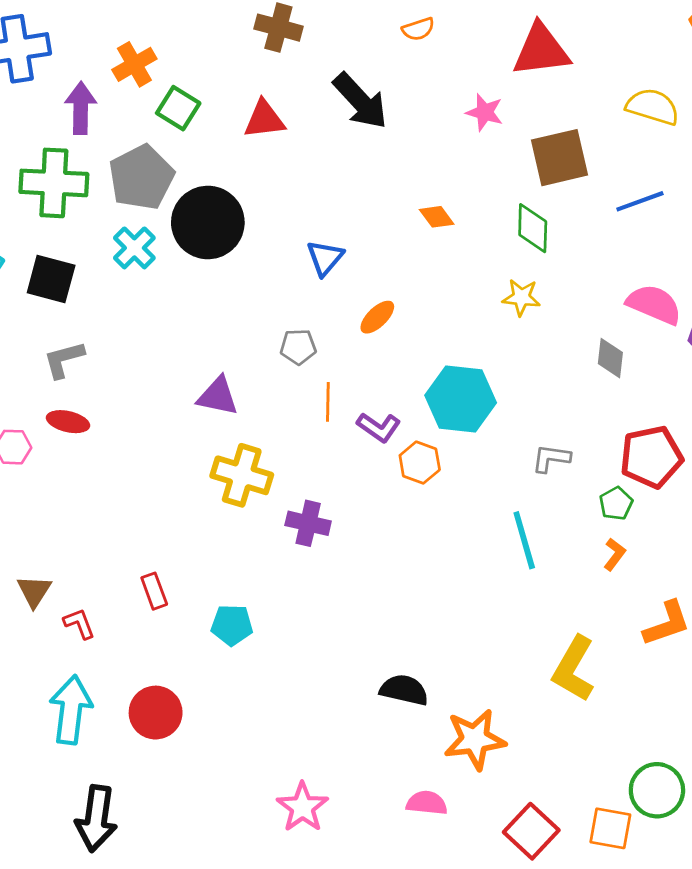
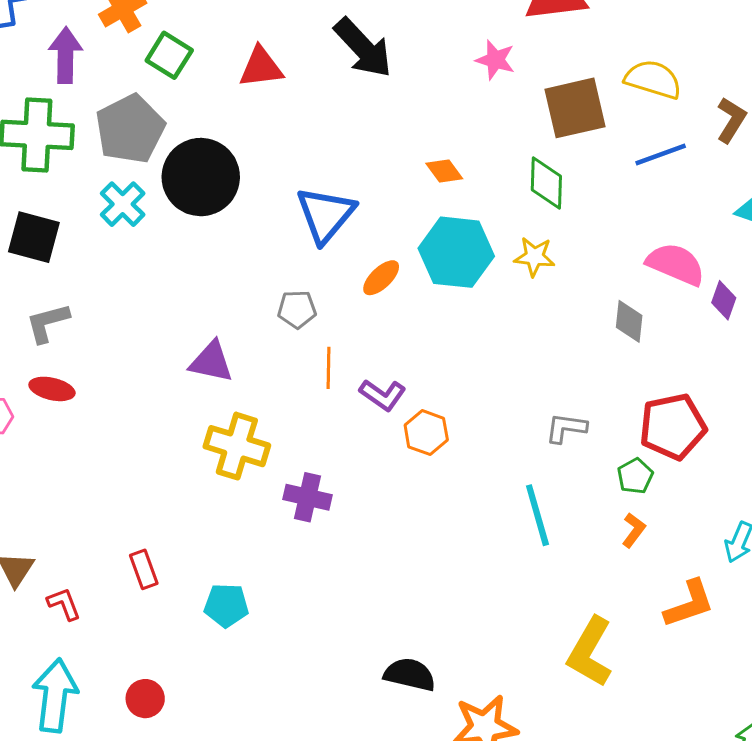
yellow semicircle: (653, 107) -> (653, 79), moved
blue triangle: (325, 258) -> (326, 215), size x1.5
cyan hexagon: (461, 399) -> (456, 252), moved
red circle: (156, 713) -> (145, 699), size x0.7

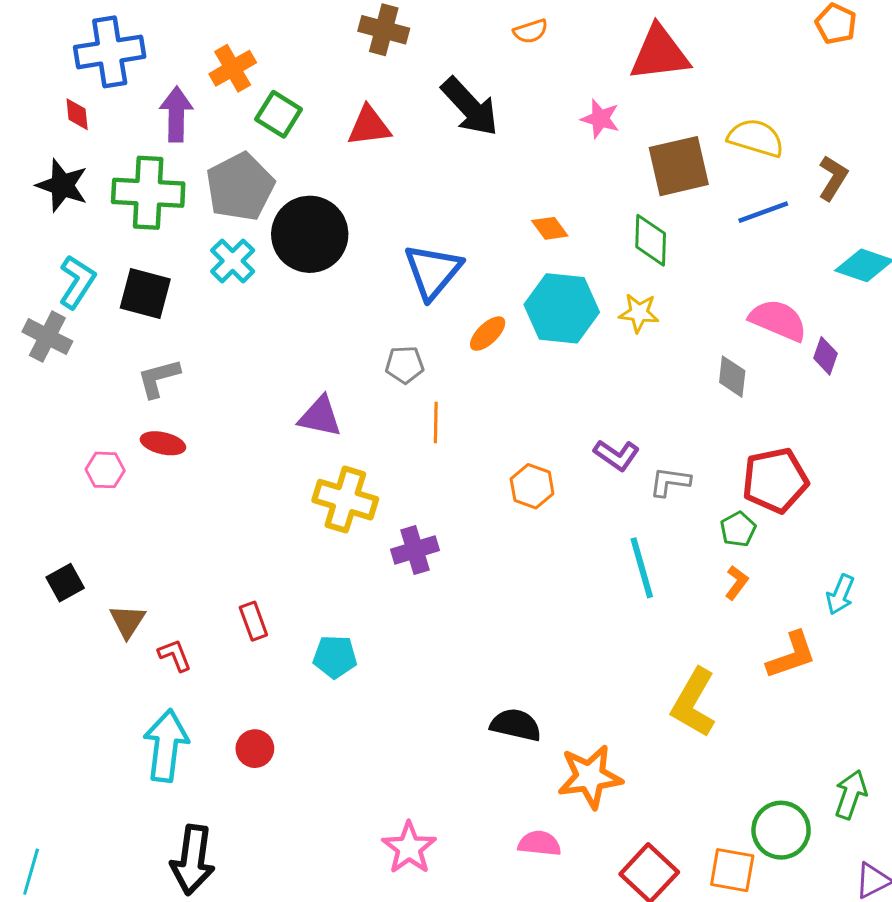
purple L-shape: (383, 395) -> (617, 455), moved
purple cross: (307, 497) -> (415, 550), turned -30

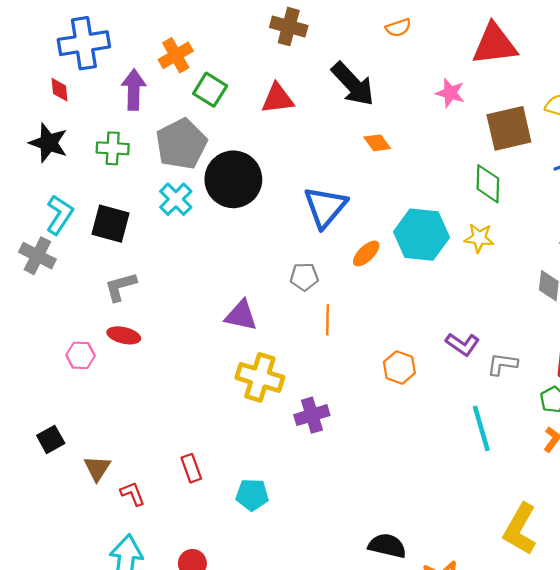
green cross: (148, 193) -> (113, 148), size x0.6
orange diamond: (550, 228) -> (377, 143), moved

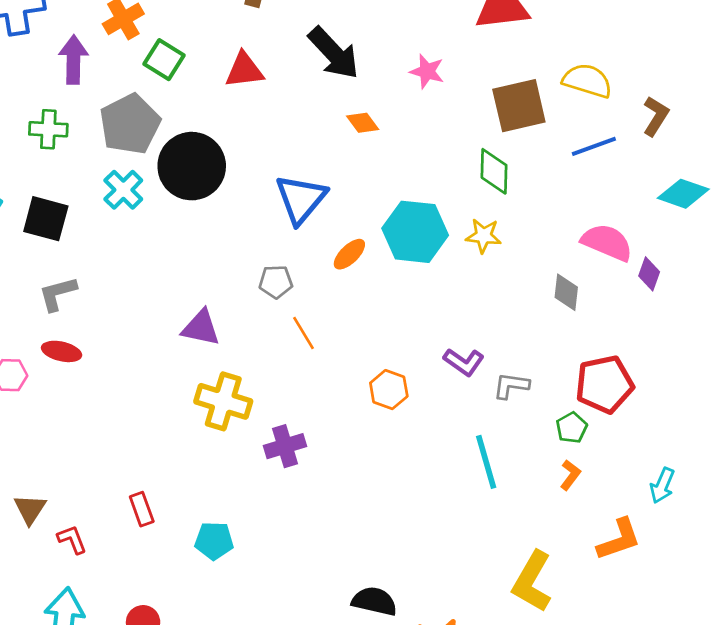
pink star: (450, 93) -> (427, 71), moved
orange line: (327, 320) -> (303, 333), turned -32

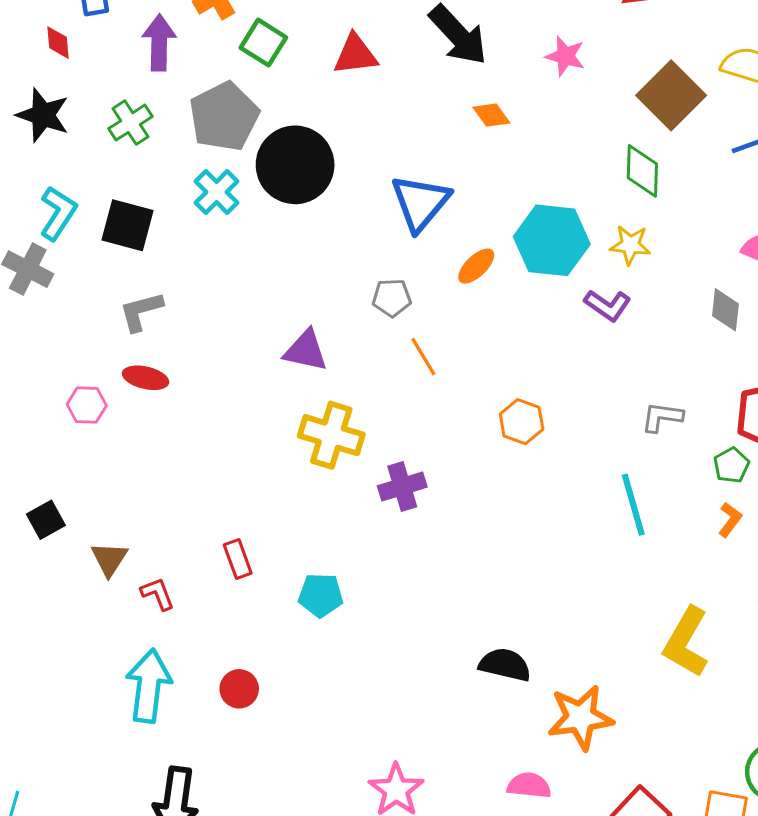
brown square: (519, 106) -> (671, 95), turned -32
green cross: (48, 129) -> (130, 123), turned -36
purple L-shape: (464, 362) -> (608, 305), moved

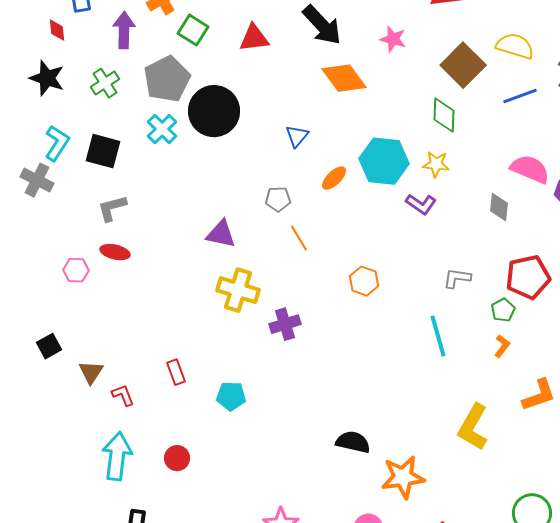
orange diamond: (491, 115) -> (344, 78), size x1.8
blue triangle: (420, 203) -> (297, 136), size x0.6

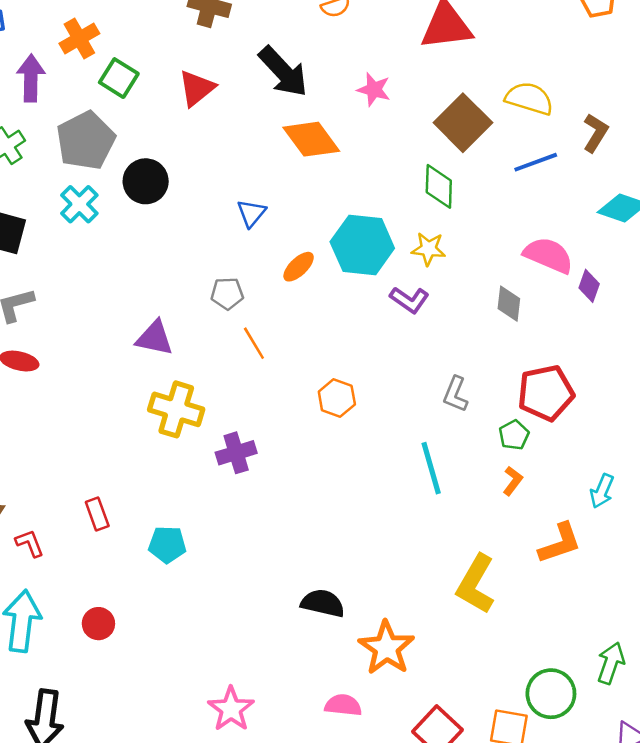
red triangle: (254, 38) -> (197, 88), turned -32
black circle: (214, 111) -> (146, 181), size x0.7
gray L-shape: (457, 278) -> (455, 394), turned -76
orange star: (403, 477) -> (387, 648), turned -30

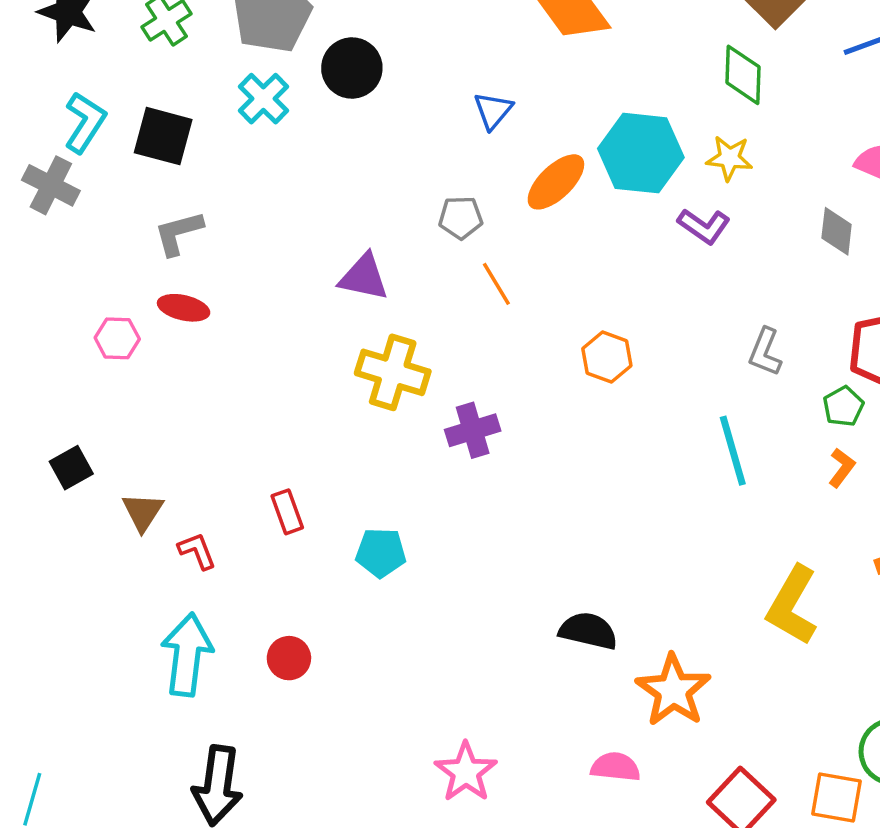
orange ellipse: (299, 267) -> (556, 182), size x1.4

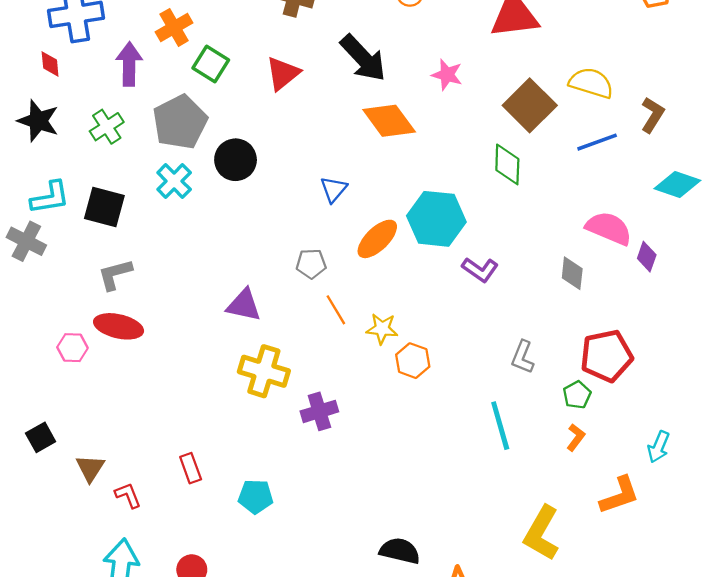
cyan L-shape: (85, 122) -> (50, 198), turned 48
yellow star: (729, 158) -> (382, 329), moved
red ellipse: (184, 308) -> (119, 326), size x1.4

